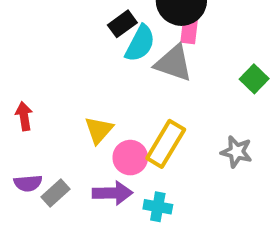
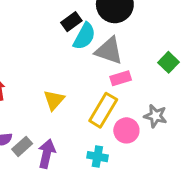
pink rectangle: (189, 30) -> (121, 78), moved, turned 66
pink circle: (130, 158) -> (126, 130), moved
purple arrow: (113, 193) -> (47, 154), moved, turned -76

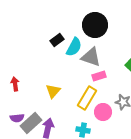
black rectangle: (71, 22) -> (57, 40), moved
gray rectangle: (22, 146) -> (31, 123), size x1.5

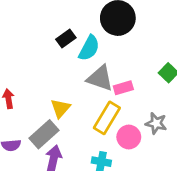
gray triangle: (91, 57) -> (100, 78), moved
gray rectangle: (31, 123) -> (44, 134), moved

